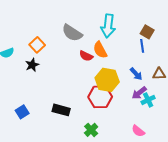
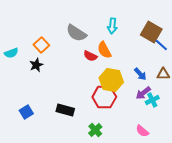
cyan arrow: (108, 26) -> (112, 26), size x0.7
brown square: (147, 32) -> (151, 32), size x1.5
blue line: (142, 46) -> (161, 45), moved, turned -40

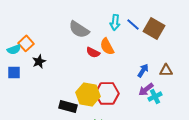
orange square: (41, 45) -> (26, 43), moved
blue line: (161, 45) -> (133, 24), moved
blue arrow: (140, 74) -> (143, 70), turned -104
yellow hexagon: (111, 80) -> (88, 94), moved
blue square: (26, 112) -> (14, 72), moved, turned 32

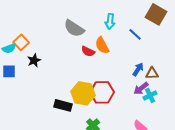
blue line: (133, 24) -> (135, 34), moved
brown square: (154, 28) -> (156, 14), moved
brown triangle: (166, 70) -> (152, 73), moved

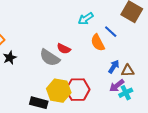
cyan arrow: (110, 21) -> (86, 19), turned 49
gray semicircle: (74, 28) -> (50, 58), moved
orange semicircle: (102, 45) -> (98, 43), moved

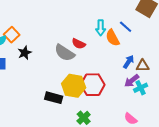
cyan arrow: (86, 19) -> (101, 28), moved, turned -56

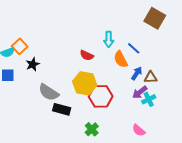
blue line: (126, 27) -> (134, 48), moved
orange semicircle: (113, 38) -> (121, 59), moved
gray semicircle: (65, 53) -> (49, 92), moved
yellow hexagon: (74, 86) -> (85, 83), moved

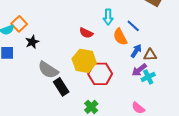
black rectangle: (62, 109) -> (61, 87), turned 42

